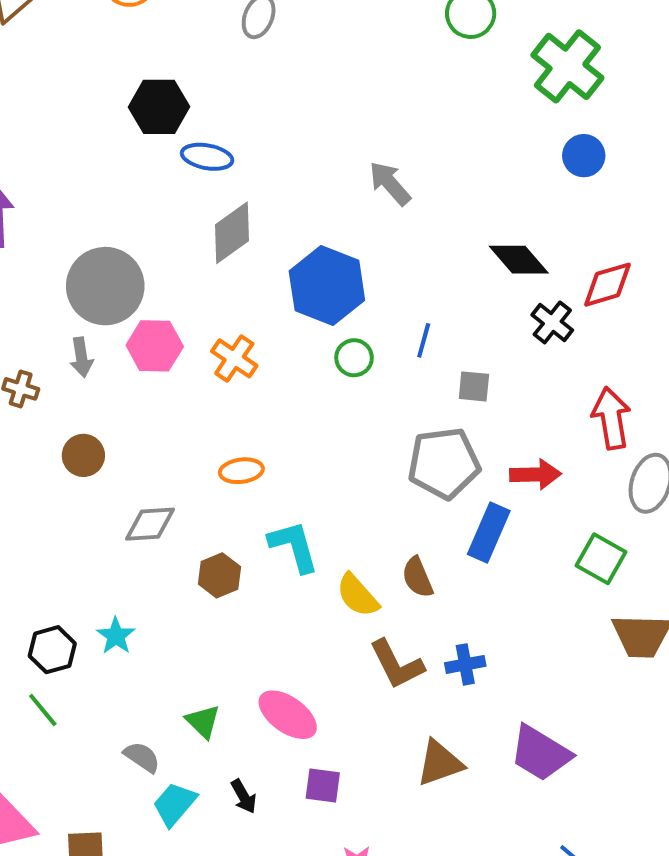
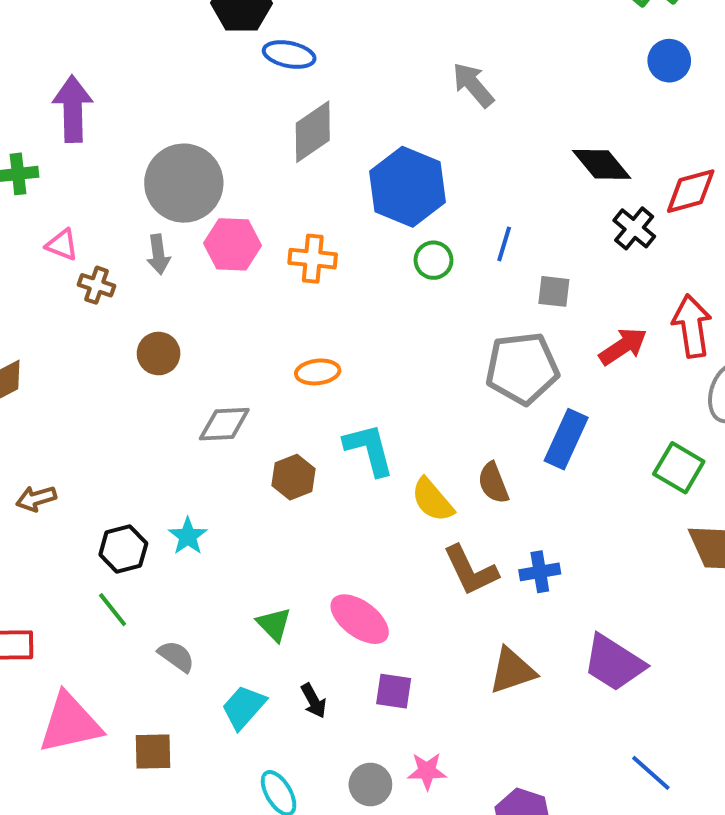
orange cross: (234, 358) -> (313, 259), turned -30
red arrow: (535, 474) -> (623, 346), moved, turned -33
gray semicircle: (142, 757) -> (176, 656), moved

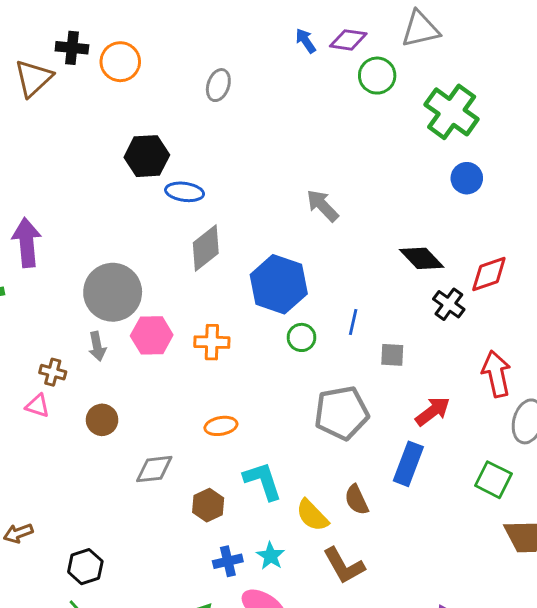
pink triangle: (62, 245) -> (38, 406), moved
red arrow: (623, 346) -> (433, 411), moved
gray pentagon: (522, 368) -> (342, 413), moved
cyan star: (188, 536) -> (271, 556), moved
blue cross: (540, 572) -> (228, 561), moved

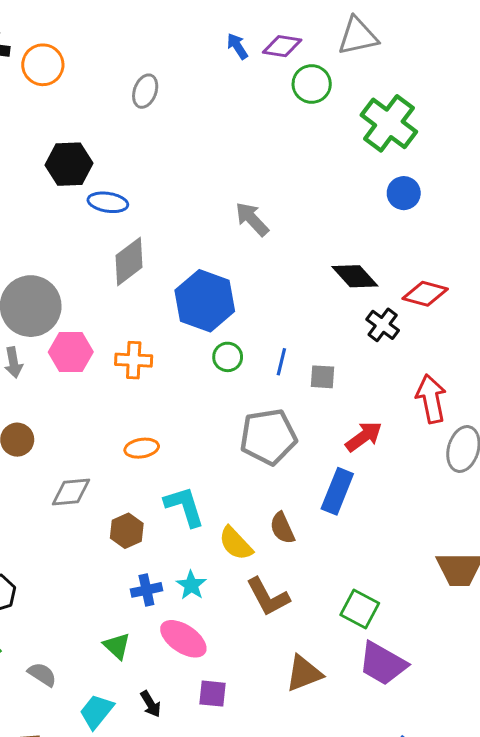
red diamond: (489, 274) -> (425, 294), turned 33
blue line: (353, 322) -> (281, 362), moved
green square: (493, 480) -> (360, 609), moved

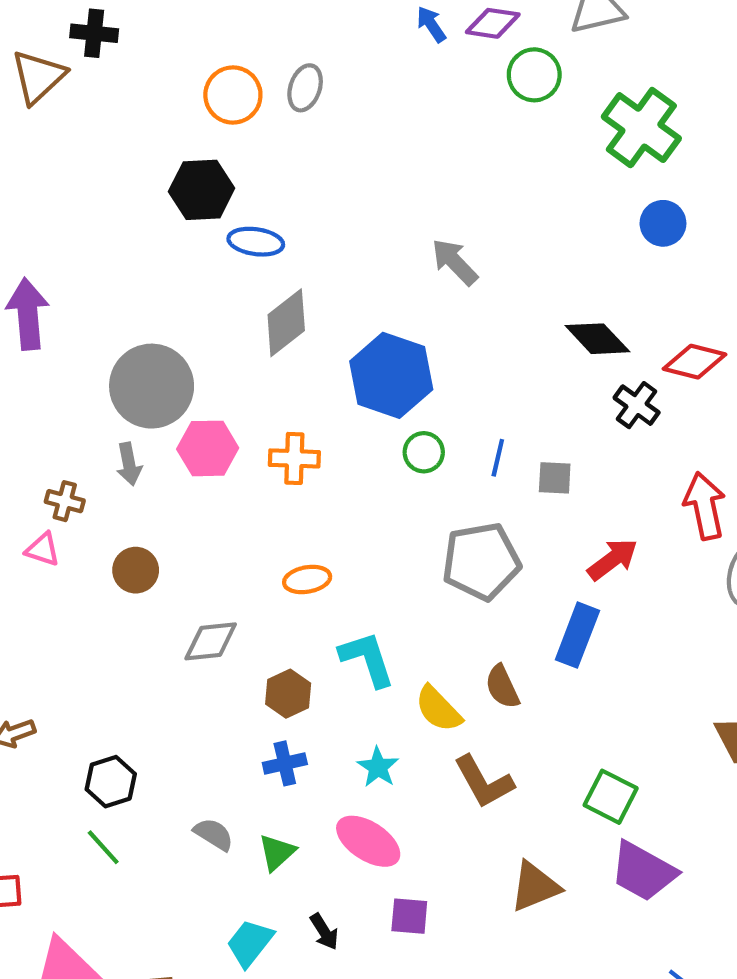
orange circle: (43, 65) -> (233, 95), moved
blue cross: (146, 590) -> (285, 763), moved
green triangle: (117, 646) -> (277, 852), turned 36
gray semicircle: (42, 674) -> (214, 834), moved

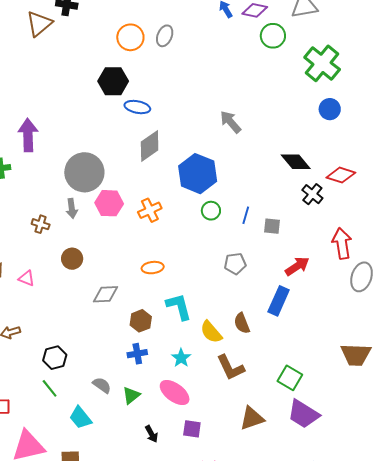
orange cross: (294, 458) -> (150, 210), turned -30
pink triangle: (43, 549) -> (27, 278), moved
gray pentagon: (481, 561) -> (235, 264), size x0.6
cyan trapezoid: (250, 943) -> (80, 418), moved, turned -80

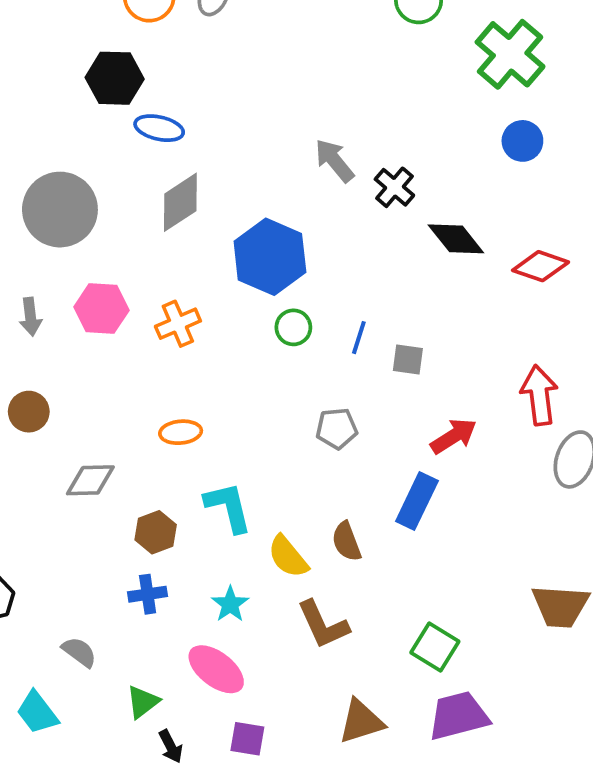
gray circle: (84, 172) -> (60, 210), moved
black cross: (312, 194) -> (394, 187), moved
green triangle: (131, 395) -> (143, 702), moved
purple trapezoid: (303, 414) -> (458, 716), turned 132

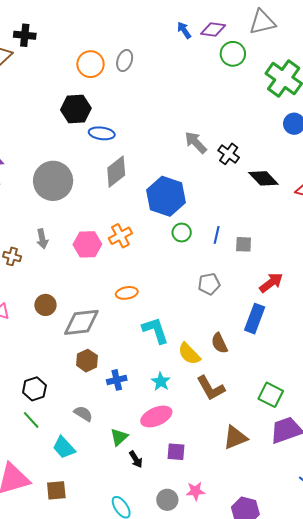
pink hexagon: (102, 309) -> (87, 244), moved
brown circle: (29, 412) -> (45, 305), moved
gray diamond: (90, 480) -> (81, 322), size x1.4
brown hexagon: (156, 532) -> (87, 361), moved
pink ellipse: (216, 669) -> (156, 417), turned -56

